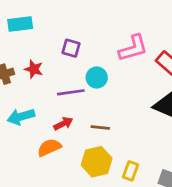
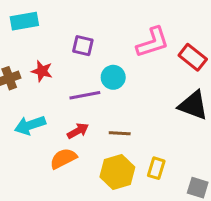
yellow rectangle: (131, 171) -> (156, 168), moved

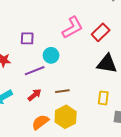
red rectangle: (193, 57) -> (101, 32), turned -72
orange semicircle: (63, 158) -> (40, 122), moved
yellow rectangle: (156, 168) -> (103, 98), moved

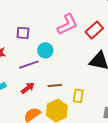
yellow rectangle: (103, 98) -> (78, 96), moved

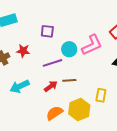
pink L-shape: (67, 24) -> (92, 45), moved
brown line: (55, 86) -> (69, 80), moved

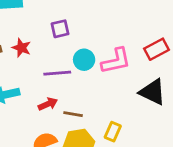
purple square: (47, 31) -> (60, 29), turned -32
brown line: (69, 80) -> (73, 114), moved

